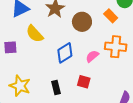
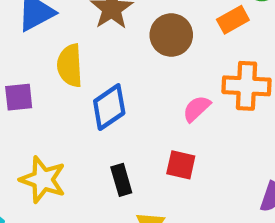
orange rectangle: (111, 16) -> (233, 20), turned -72
yellow semicircle: (35, 34) -> (70, 65), turned 42
blue diamond: (65, 53) -> (109, 107), moved

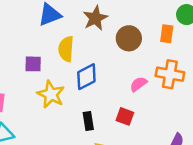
orange rectangle: (233, 20) -> (167, 34), turned -60
yellow star: (43, 180) -> (51, 94), moved

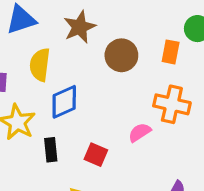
pink semicircle: (138, 84) -> (140, 132), moved
red square: (125, 116) -> (96, 155), moved
black rectangle: (88, 121) -> (51, 150), moved

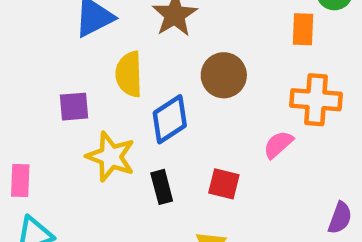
brown circle: (121, 55) -> (224, 75), moved

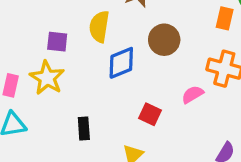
yellow star: (111, 157) -> (47, 78), moved
black rectangle: (162, 187) -> (84, 129), moved

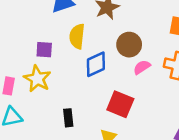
pink semicircle: (193, 94) -> (142, 67), moved
red square: (150, 114) -> (120, 104), size x1.5

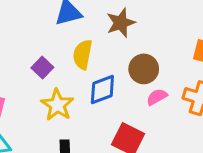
purple square: (44, 50) -> (42, 68), turned 36
yellow star: (37, 79) -> (57, 105), moved

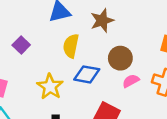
purple square: (42, 68) -> (21, 45), moved
blue diamond: (102, 90) -> (87, 74), turned 30

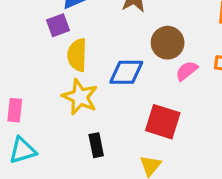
purple square: (21, 45) -> (58, 25), moved, turned 35
yellow semicircle: (71, 46) -> (77, 55), moved

